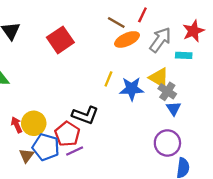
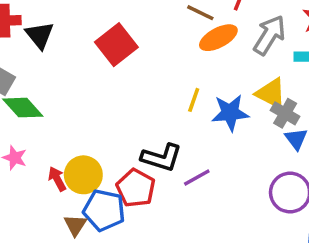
purple line: (75, 151) -> (197, 178), moved

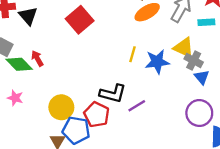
red arrow: (57, 179) -> (37, 58), moved

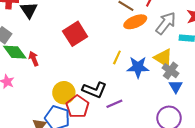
red square: (80, 20) -> (75, 34), moved
red arrow: (37, 58) -> (34, 59), moved
yellow circle: (61, 107) -> (64, 93), moved

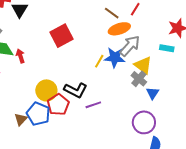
gray arrow: (166, 23) -> (130, 46), moved
blue star: (138, 67) -> (115, 58), moved
gray cross: (171, 71) -> (139, 79), moved

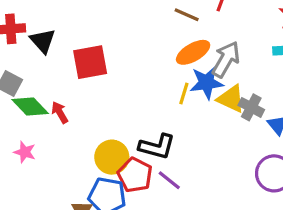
orange ellipse: (119, 29) -> (193, 52), moved
red square: (61, 36) -> (90, 62), moved, turned 30
yellow triangle: (143, 65) -> (231, 99), moved
purple line: (93, 105) -> (169, 180), moved, turned 70

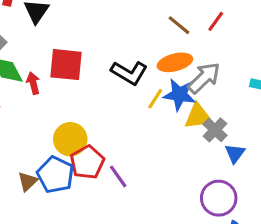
red square: (90, 62) -> (66, 65), moved
yellow triangle: (231, 99) -> (198, 116), turned -48
black L-shape: (157, 147) -> (129, 73), moved

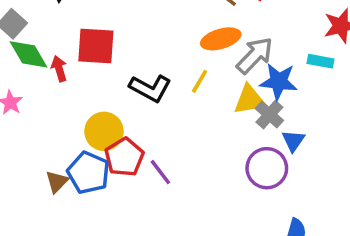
black L-shape: (129, 73) -> (150, 88), moved
blue star: (179, 95) -> (279, 82), moved
purple circle: (219, 198) -> (267, 168), moved

